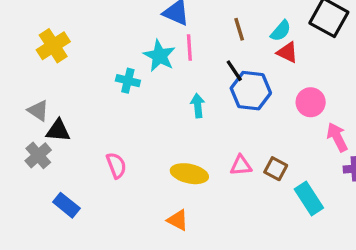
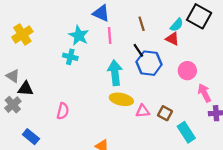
cyan semicircle: (281, 31) -> (177, 25), moved
cyan star: (159, 56) -> (79, 36), moved
cyan arrow: (198, 106) -> (115, 73), size x1.6
pink semicircle: (116, 165) -> (63, 111), turned 35
yellow ellipse: (189, 174) -> (121, 99), moved

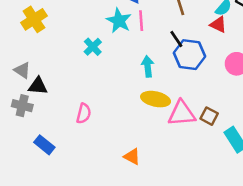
cyan star: (79, 36) -> (119, 21), moved
cyan cross: (70, 57) -> (93, 47), turned 32
cyan arrow: (115, 73) -> (148, 66), size x0.7
gray cross: (13, 105) -> (22, 106), turned -35
pink triangle: (143, 111) -> (182, 113), size x1.6

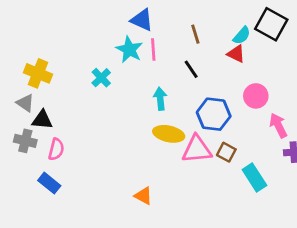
yellow cross: (34, 19) -> (38, 73), moved, turned -35
blue hexagon: (190, 55) -> (214, 114), moved
pink semicircle: (84, 113) -> (56, 149), moved

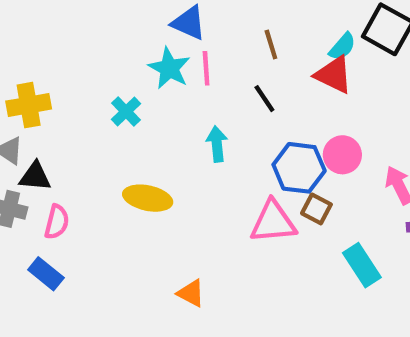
red triangle: (236, 54) -> (334, 75), size x1.4
yellow cross: (38, 73) -> (29, 105), turned -32
pink circle: (256, 96) -> (342, 155), moved
yellow ellipse: (169, 134) -> (148, 198), moved
brown square: (226, 152) -> (316, 209), moved

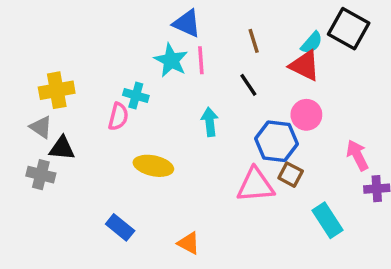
cyan cross: (126, 112) -> (136, 95), turned -30
pink circle: (342, 155) -> (306, 115), moved
pink semicircle: (57, 222) -> (118, 117), moved
blue rectangle: (46, 274) -> (120, 227), moved

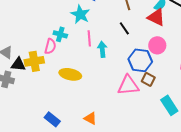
pink line: (201, 60) -> (89, 38), moved
yellow cross: (57, 90) -> (34, 61), moved
blue rectangle: (120, 227) -> (52, 119), moved

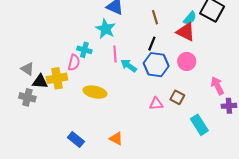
black line: (124, 28) -> (152, 44), turned 56
cyan arrow: (102, 49) -> (129, 66), turned -49
blue hexagon: (140, 60) -> (156, 65), moved
pink triangle: (128, 85) -> (156, 104), size x0.6

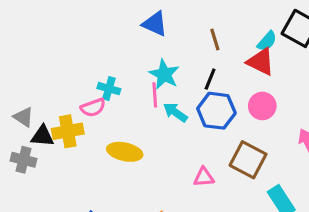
cyan star: (105, 29) -> (164, 74), moved
pink semicircle: (74, 63) -> (93, 108), turned 56
brown square: (177, 97) -> (248, 160), size x1.6
pink triangle: (156, 104) -> (204, 177), moved

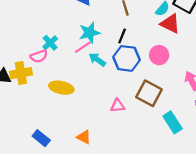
red triangle: (261, 62) -> (170, 24), moved
cyan star: (164, 74) -> (89, 33), turned 30
cyan cross: (109, 89) -> (50, 43), turned 32
pink line: (155, 95) -> (83, 47), turned 60

